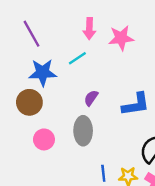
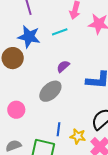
gray ellipse: (83, 131) -> (50, 91), turned 35
pink circle: (44, 139) -> (16, 110), moved

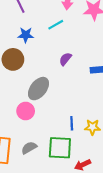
blue star: (29, 37) -> (26, 35), size x0.7
gray ellipse: (50, 91) -> (39, 89), moved

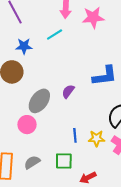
purple semicircle: (65, 59) -> (68, 91), moved
green square: (60, 148) -> (64, 161), size x0.7

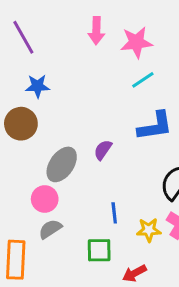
cyan line: (55, 34) -> (143, 80), moved
yellow star: (97, 138) -> (149, 230), moved
gray semicircle: (32, 162) -> (50, 229), moved

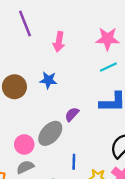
pink arrow: (96, 31) -> (59, 42), moved
blue star: (38, 86) -> (48, 80), moved
gray ellipse: (62, 164) -> (50, 133), moved

